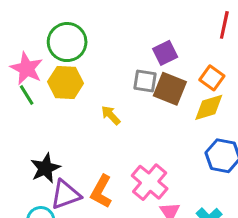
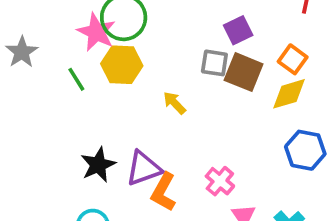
pink star: (27, 69) -> (96, 32), moved
pink cross: (150, 182) -> (220, 181), size x0.7
purple triangle: (66, 195) -> (144, 168), moved

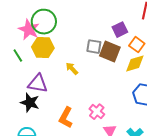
purple square: (238, 30) -> (120, 30), moved
black star: (98, 165) -> (30, 103), turned -30
purple triangle: (144, 168) -> (38, 84), moved, turned 30

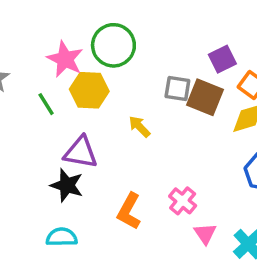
green circle: (44, 22) -> (113, 45), moved

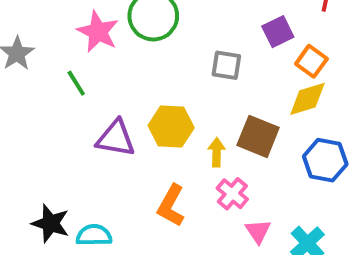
yellow hexagon: (89, 90) -> (171, 127), moved
brown square: (205, 97) -> (258, 136), moved
yellow arrow: (139, 127) -> (217, 152), moved, turned 45
black star: (67, 185) -> (50, 223), moved

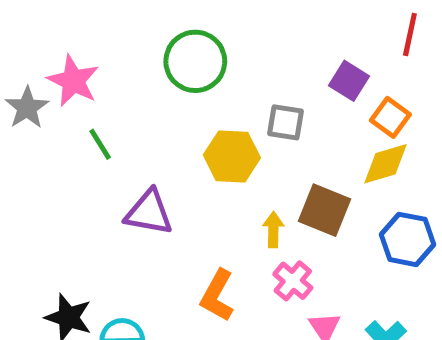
pink star: (98, 32) -> (73, 81), moved
purple square: (278, 32) -> (349, 81), turned -32
yellow hexagon: (171, 127) -> (232, 156), moved

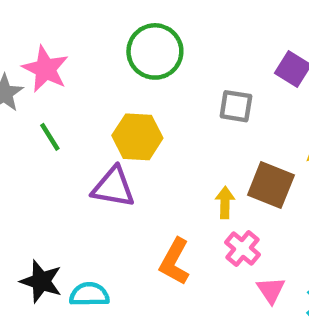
green line: (100, 144) -> (50, 137), moved
yellow hexagon: (232, 156) -> (137, 137), moved

